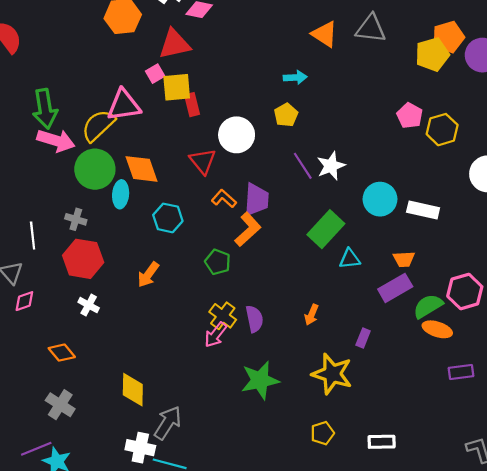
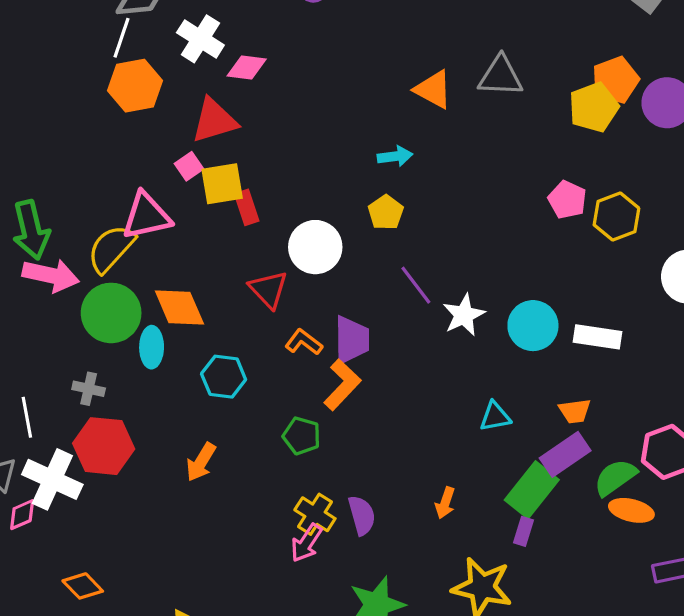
white star: (331, 166) -> (464, 315), moved
green rectangle: (326, 229) -> (532, 490), moved
white cross: (89, 305) -> (52, 479), moved, size x1.8

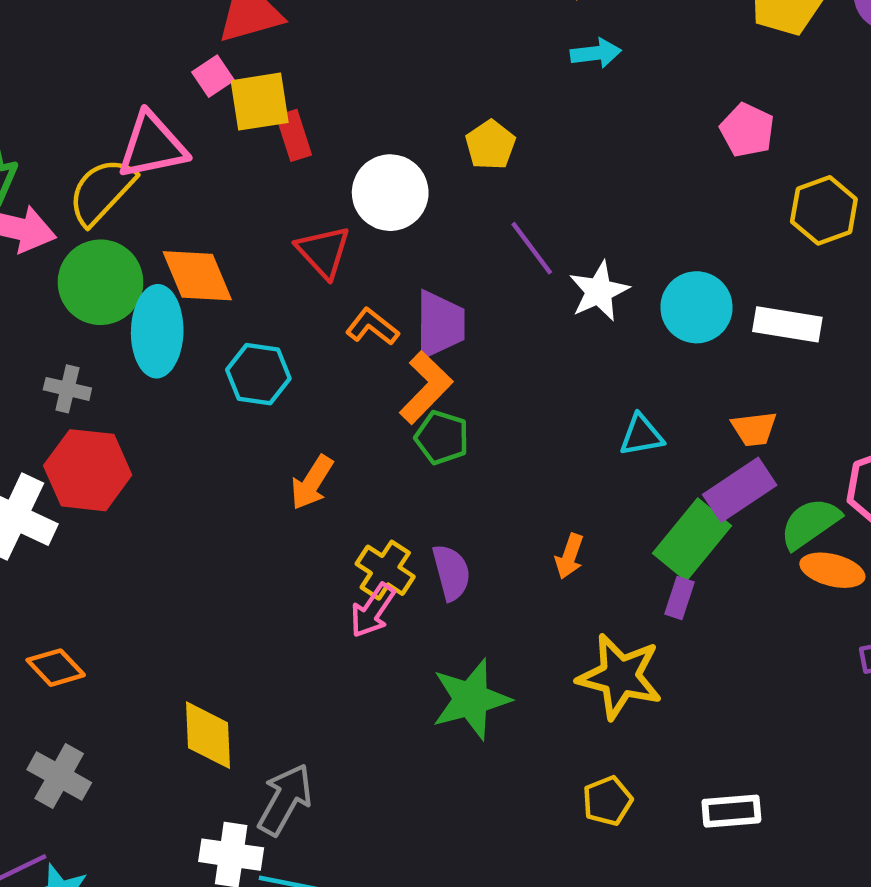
cyan arrow: (395, 156) -> (596, 53), moved
yellow hexagon: (616, 217) -> (824, 210), moved
cyan ellipse: (152, 347) -> (157, 331), size x1.5
green pentagon: (302, 436) -> (442, 438), moved
orange arrow: (201, 462) -> (312, 483), moved

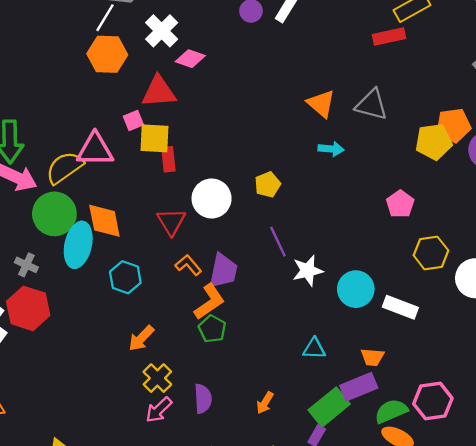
yellow cross: (385, 570) -> (157, 378), moved

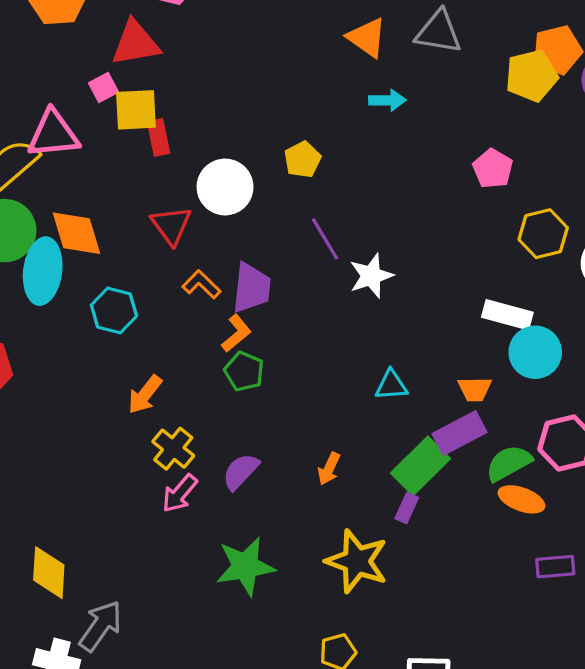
cyan circle: (356, 289) -> (535, 352), moved
orange L-shape: (209, 302) -> (236, 333), size x0.7
purple semicircle: (203, 399) -> (241, 472), turned -128

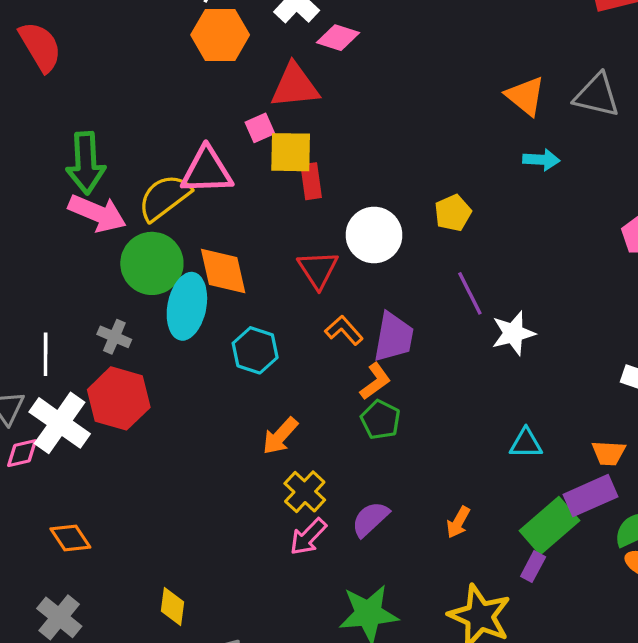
yellow diamond: (49, 573) -> (173, 607), size x0.7

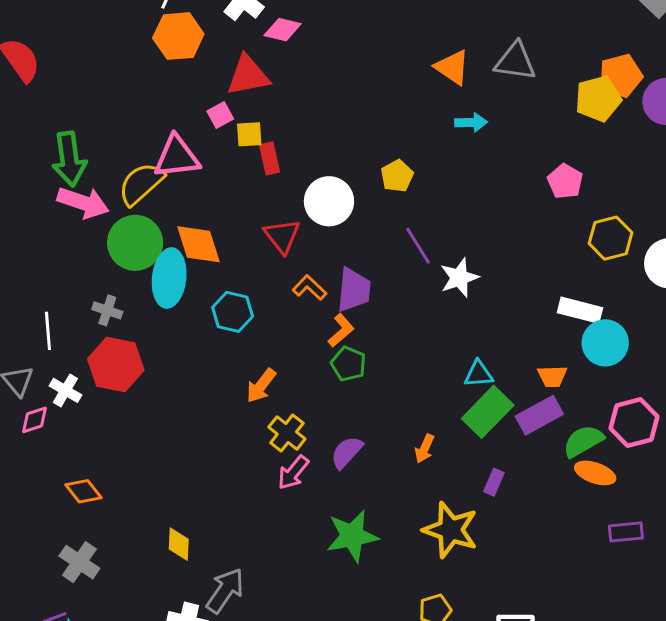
yellow square: (291, 152) -> (249, 134), size x0.7
white cross: (60, 423) -> (65, 390), size x0.6
green rectangle: (549, 526) -> (488, 412), moved

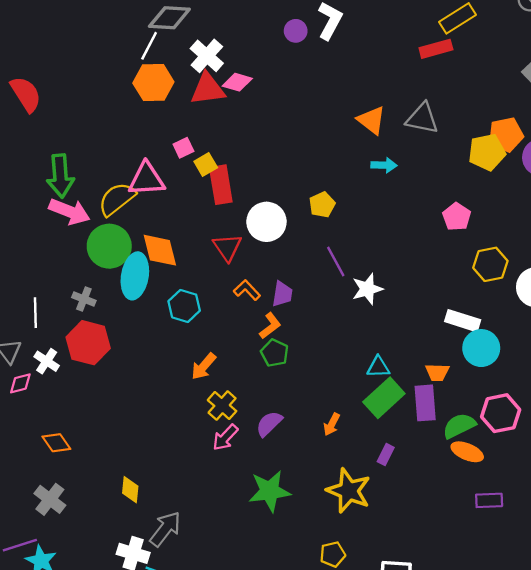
red triangle: (248, 75) -> (208, 89), moved
yellow square: (249, 134) -> (206, 165), turned -30
red rectangle: (270, 158) -> (221, 185), size x1.5
purple trapezoid: (354, 290) -> (282, 294), size x0.7
purple rectangle: (539, 415) -> (425, 403), turned -69

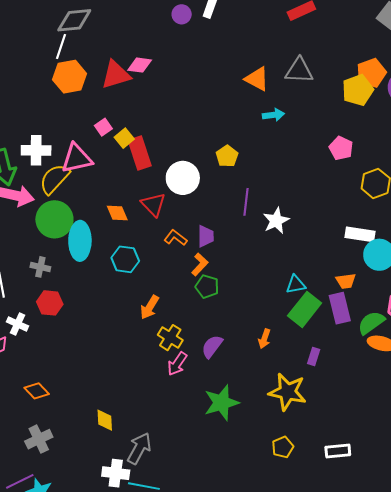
white cross: (207, 56) -> (36, 150), moved, turned -32
orange diamond: (160, 250) -> (117, 213), moved, size x0.7
purple line: (336, 261) -> (246, 202), turned 44
red hexagon: (88, 343) -> (50, 303), size x0.7
gray cross: (50, 499) -> (39, 439), turned 36

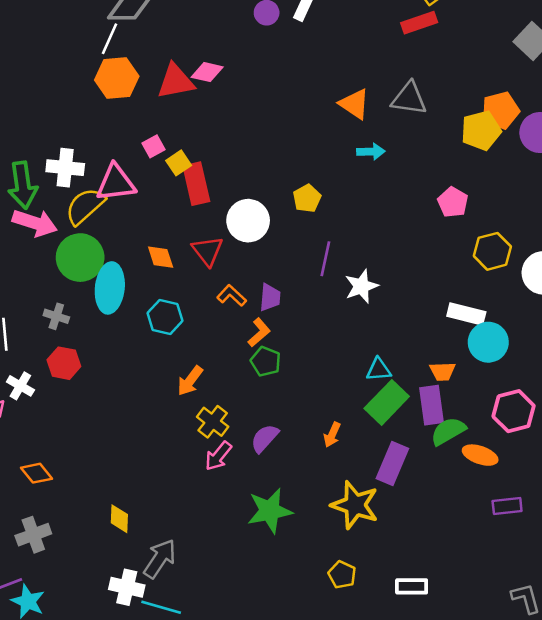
green semicircle: (371, 323) -> (448, 431), moved
purple rectangle: (314, 357) -> (392, 463), size x1.8
yellow pentagon: (283, 447) -> (342, 575), turned -30

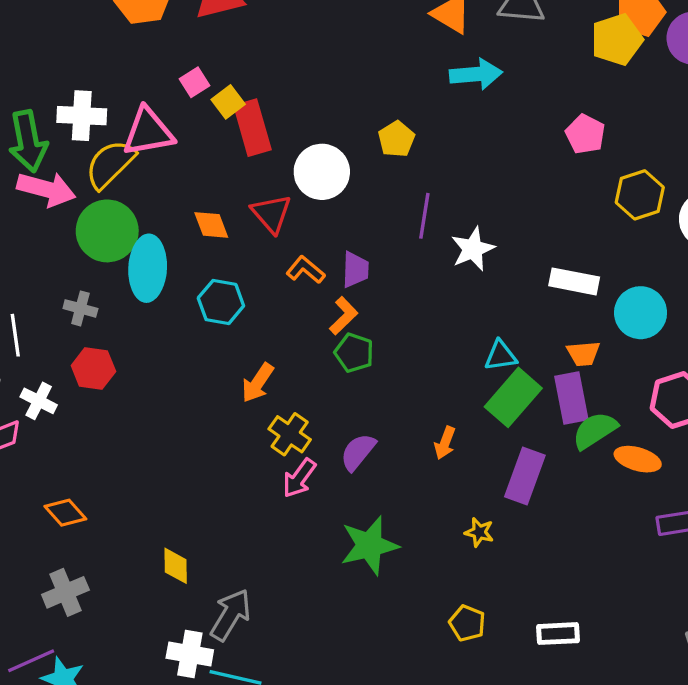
cyan arrow: (371, 152) -> (476, 74), size x1.4
white rectangle: (466, 314) -> (574, 281), moved
yellow star: (355, 505) -> (479, 532), size x0.5

